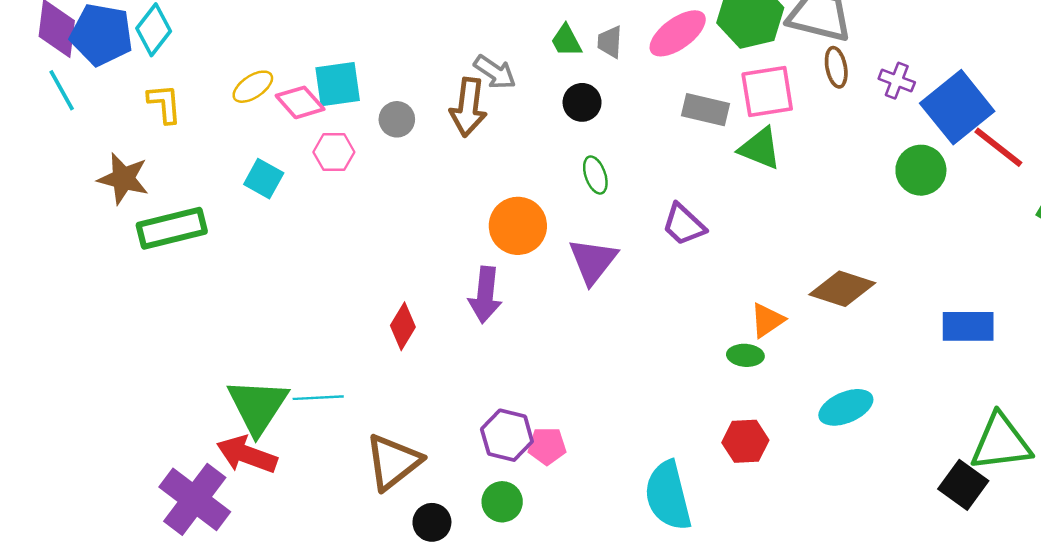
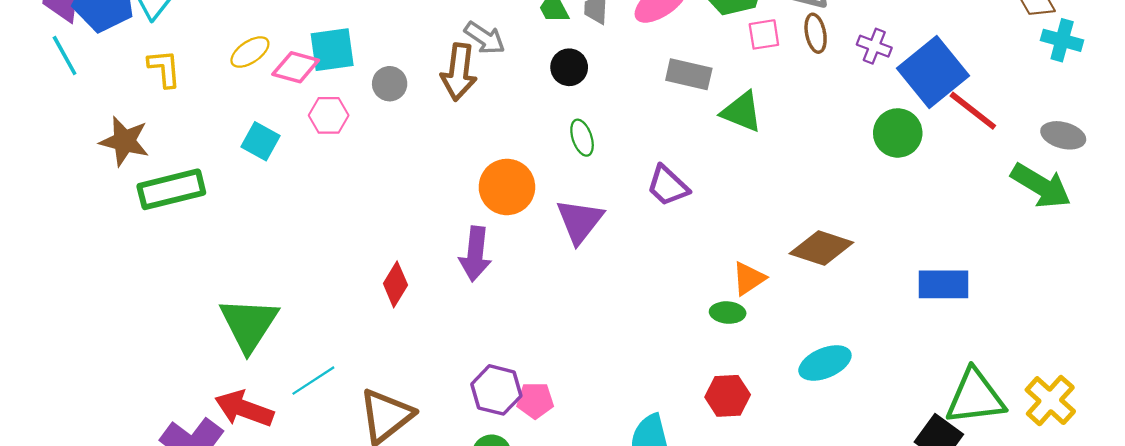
pink square: (767, 91) -> (764, 34), moved, size x0.6
pink diamond: (300, 102) -> (296, 67), turned -33
cyan line: (318, 398) -> (313, 381), moved, turned -30
green triangle: (258, 406) -> (249, 324), moved

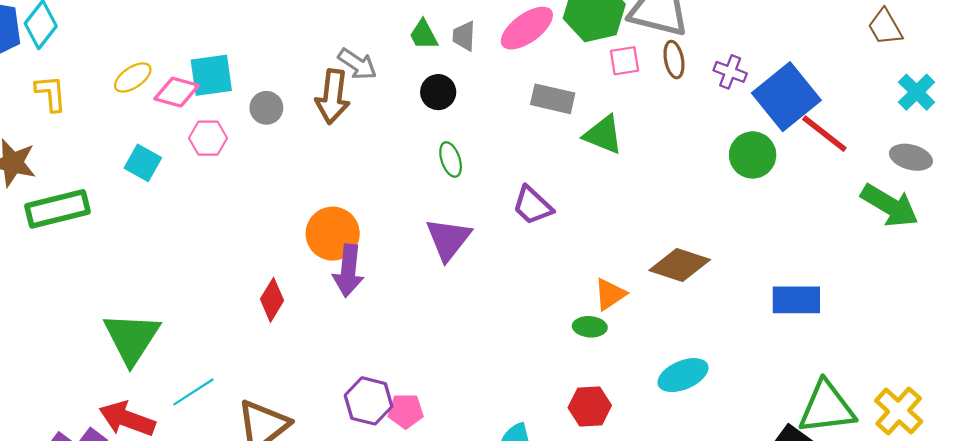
cyan cross: (1062, 40) -> (917, 92), moved, turned 30
orange circle: (507, 187) -> (333, 234), moved

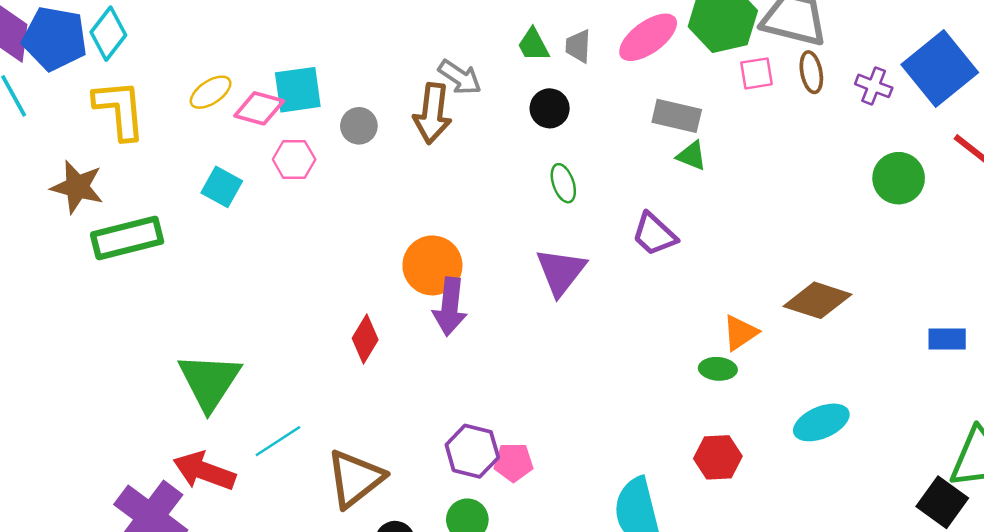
yellow L-shape: (51, 93) -> (120, 110), size x1.5
blue square: (786, 97) -> (940, 68), moved
green triangle: (603, 135) -> (692, 156), moved, size x0.7
blue rectangle: (796, 300) -> (947, 339), size x0.7

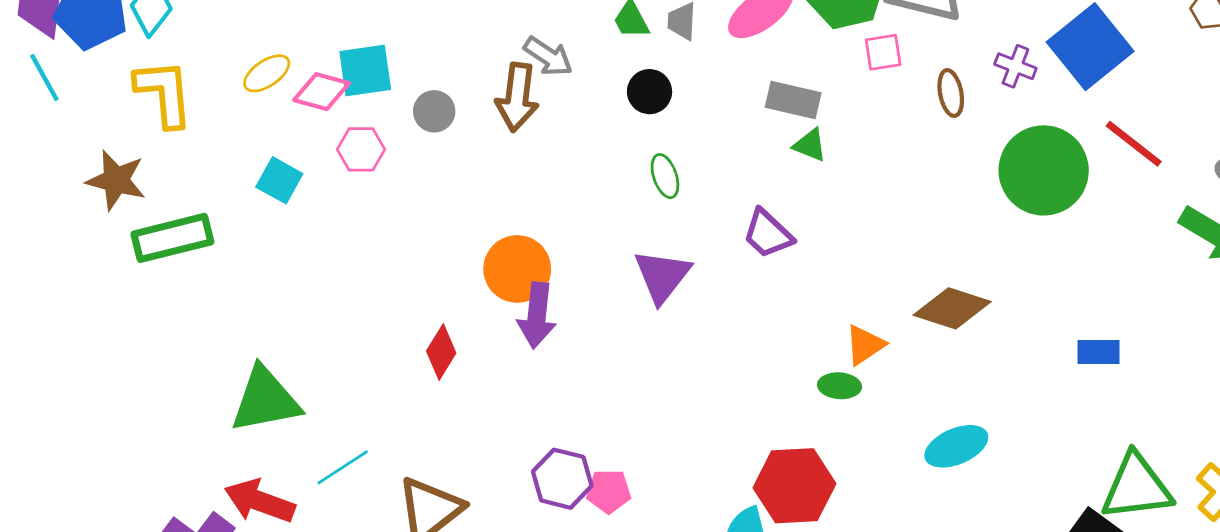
brown ellipse: (811, 72) -> (951, 93), moved
green circle: (899, 178) -> (1044, 170), size x1.5
green triangle: (209, 381) -> (265, 400), turned 46
red hexagon: (718, 457) -> (794, 486), moved, size x1.5

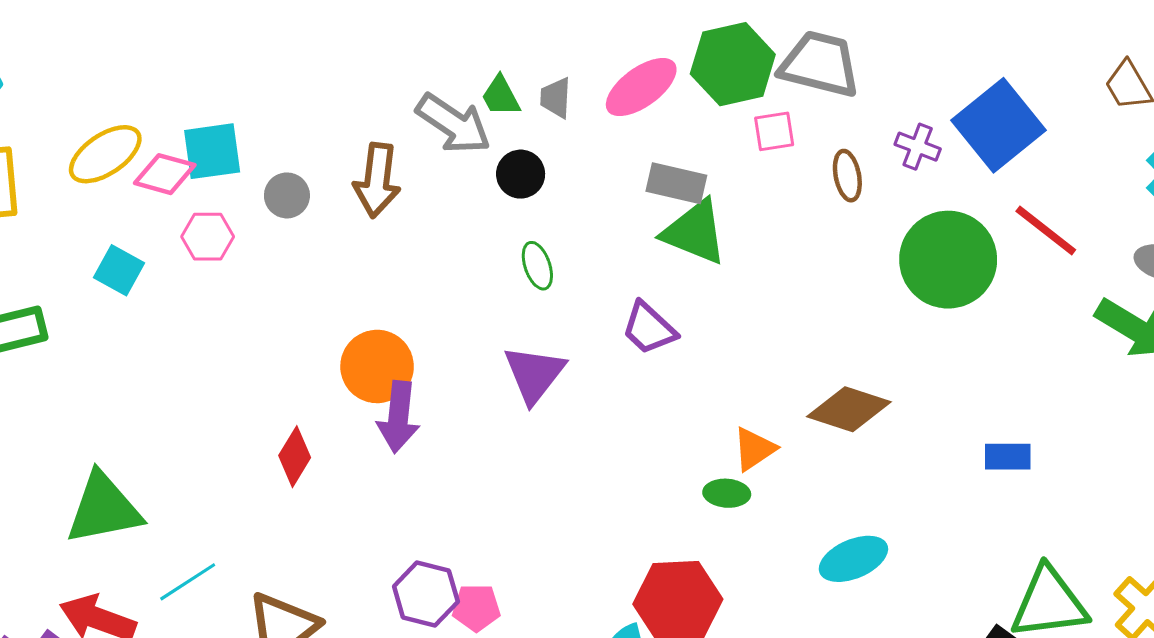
gray arrow: (548, 56) -> (453, 124), moved, size x1.4
yellow ellipse: (267, 73) -> (105, 154), size x1.4
green triangle: (810, 145) -> (695, 232), size x1.8

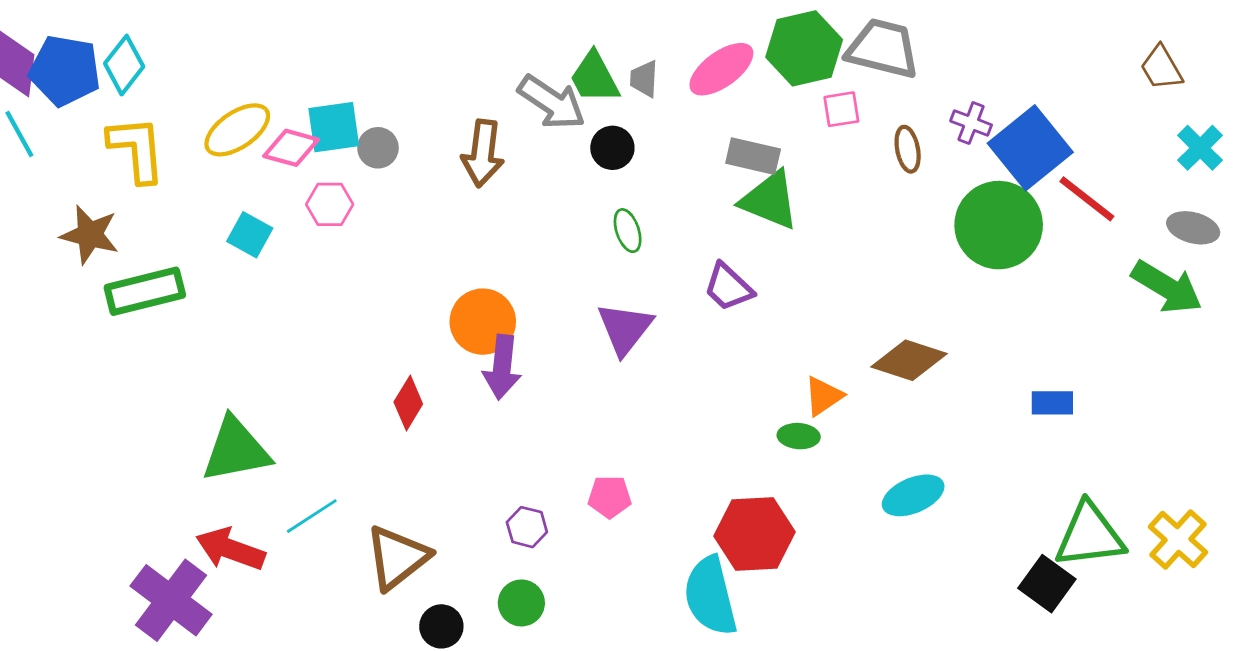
green trapezoid: (501, 96) -> (594, 77), size x1.4
blue square: (999, 125) -> (1030, 148), moved
gray circle: (287, 195) -> (378, 148), moved
purple hexagon: (426, 594) -> (527, 527), size x0.7
pink pentagon: (476, 608) -> (610, 497), moved

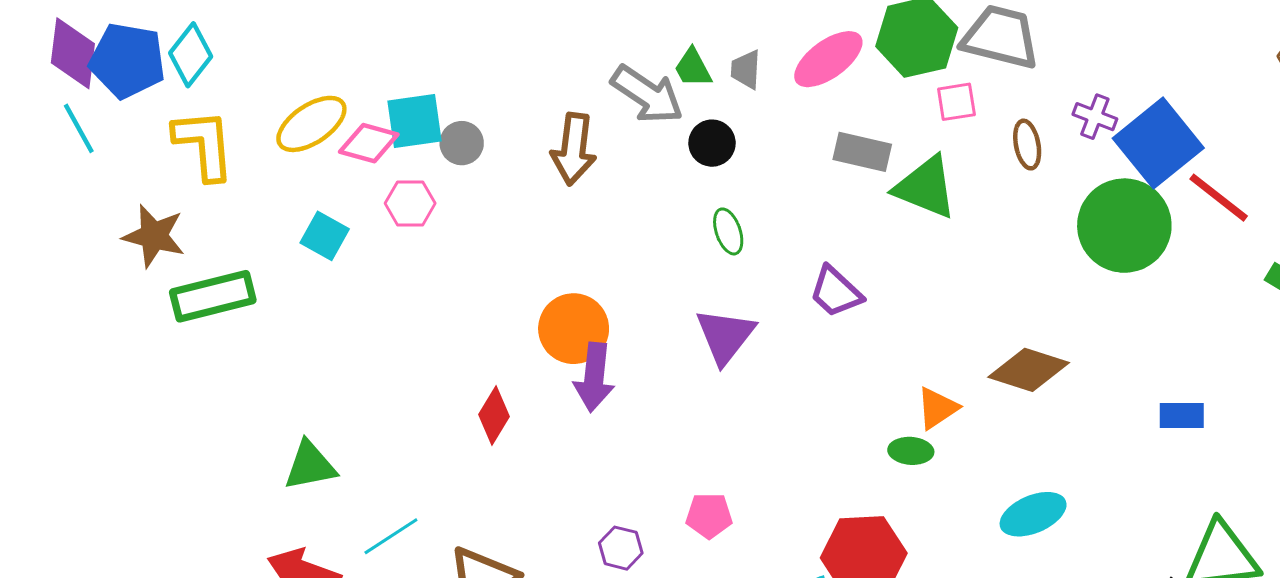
green trapezoid: (594, 77) -> (693, 68), size x0.7
green triangle: (770, 200) -> (926, 187), moved
green triangle: (236, 450) -> (310, 466), size x0.7

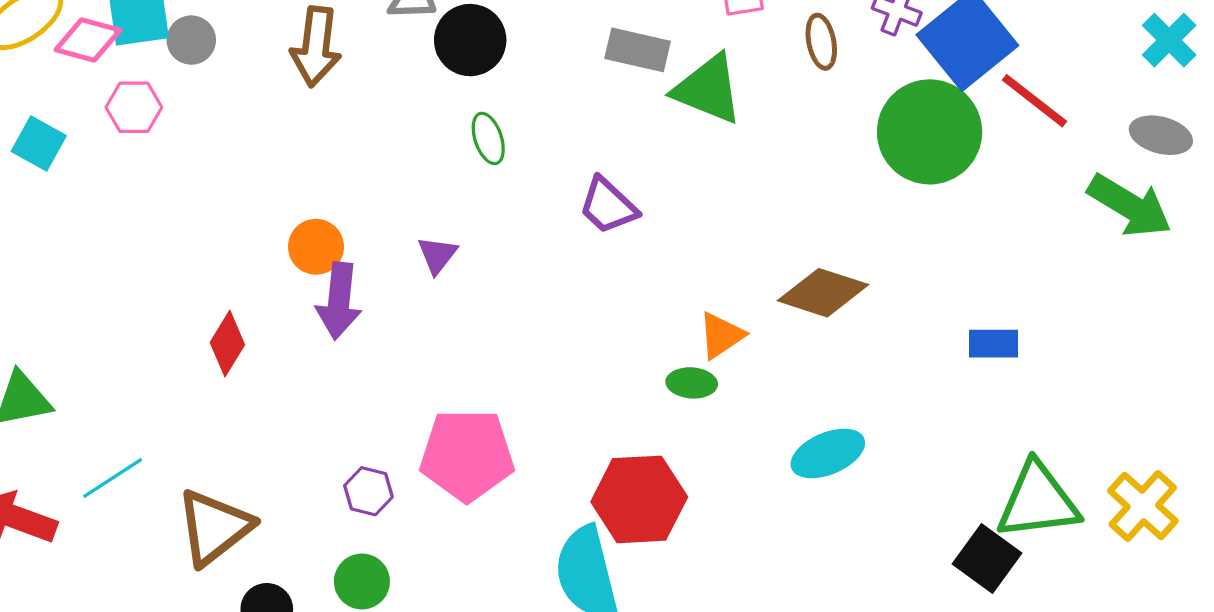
black circle: (712, 143) -> (470, 40), size x1.4
orange circle: (574, 329) -> (316, 247), size x0.7
purple triangle: (725, 336) -> (437, 255), moved, size x0.6
pink pentagon: (709, 516) -> (467, 455), size x1.8

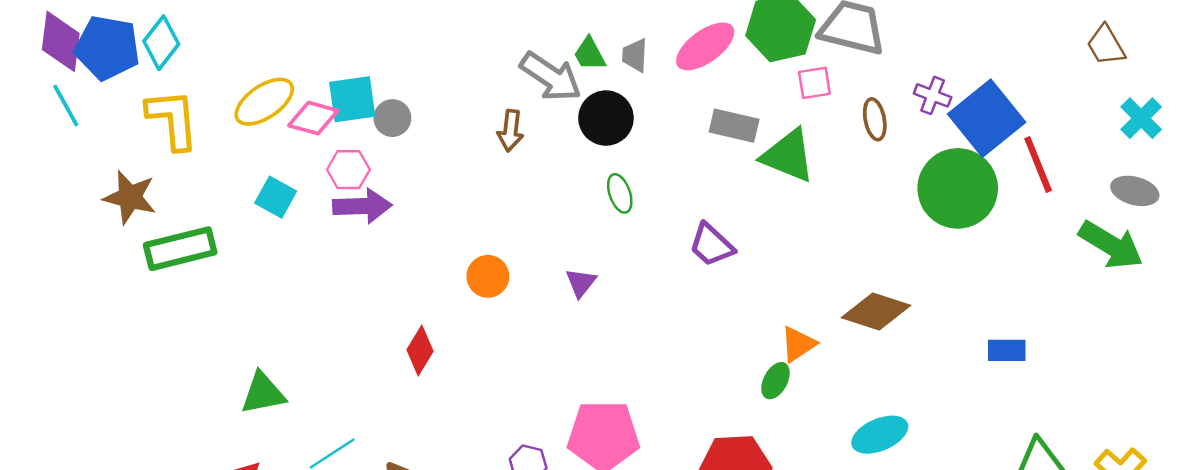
brown arrow: (316, 47) -> (510, 131), moved, size x0.7
red line: (1035, 101) -> (1038, 165), turned 30
purple arrow: (339, 301) -> (362, 206), moved, turned -98
green ellipse: (692, 383) -> (776, 381), turned -66

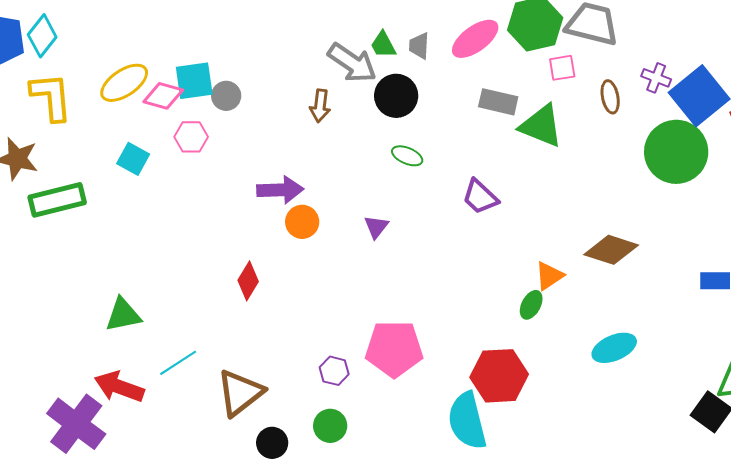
green ellipse: (620, 193) -> (407, 156), turned -48
purple arrow: (362, 206) -> (280, 190), moved

